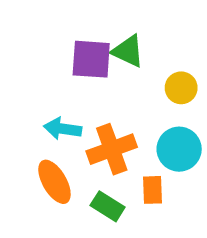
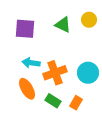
purple square: (91, 59) -> (25, 29), moved
yellow circle: (181, 88) -> (89, 20), moved
orange rectangle: (153, 190) -> (76, 103), moved, turned 32

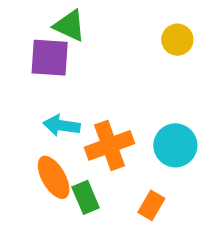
green triangle: (63, 25) -> (70, 26), moved
green rectangle: (53, 101) -> (86, 197), moved, turned 35

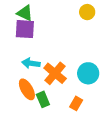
green triangle: (70, 26) -> (25, 13), moved
yellow circle: (177, 40) -> (87, 12), moved
orange cross: (109, 145) -> (55, 73), turned -30

